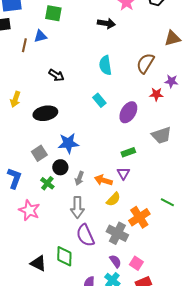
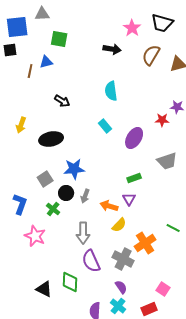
brown semicircle: (145, 63) -> (151, 55), moved
gray arrow: (79, 178) -> (85, 196), moved
pink square: (136, 263) -> (163, 289), moved

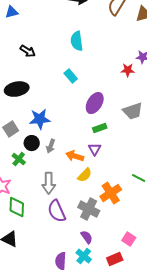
purple ellipse: (134, 138) -> (95, 103), moved
green diamond: (70, 282) -> (17, 207), moved

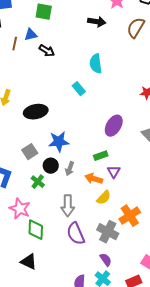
black arrow: (28, 51) -> (47, 51), moved
cyan rectangle: (71, 76) -> (79, 89), moved
green rectangle: (100, 128) -> (101, 156), moved

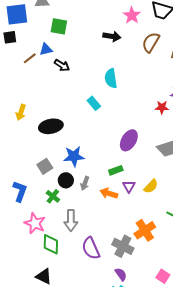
brown line: (15, 44) -> (30, 58), turned 40
yellow semicircle: (104, 198) -> (151, 186), moved
gray arrow: (68, 206) -> (71, 220), moved

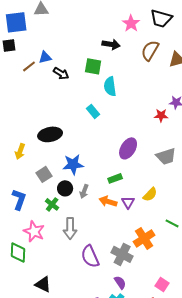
green square: (59, 26) -> (93, 66), moved
yellow arrow: (21, 112) -> (20, 151), moved
purple triangle: (129, 186) -> (128, 202), moved
green diamond: (51, 244) -> (18, 252), moved

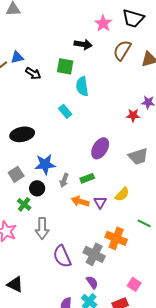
gray arrow: (84, 191) -> (64, 180), moved
orange cross: (144, 238) -> (116, 238), turned -35

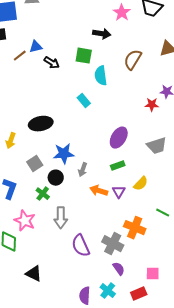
brown semicircle: (122, 50) -> (133, 60), moved
green rectangle: (87, 178) -> (118, 166), moved
purple semicircle: (92, 282) -> (119, 269), moved
pink square: (134, 284) -> (153, 274), turned -32

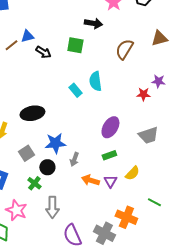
cyan semicircle: (101, 76) -> (95, 81), moved

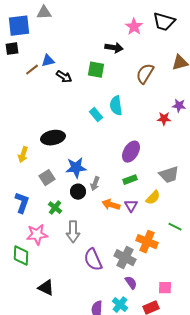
gray trapezoid: (148, 135) -> (169, 175), moved
black circle: (47, 167) -> (78, 192), moved
pink star: (16, 210) -> (37, 235), turned -30

